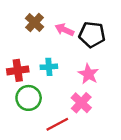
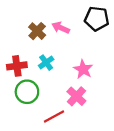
brown cross: (35, 23) -> (37, 31), moved
black pentagon: (92, 35) -> (97, 19), moved
cyan cross: (49, 67) -> (46, 63), turned -32

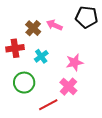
red cross: (17, 66) -> (15, 48), moved
pink star: (83, 69) -> (74, 62), turned 30

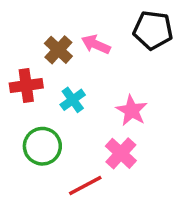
pink star: (74, 62) -> (132, 110), turned -30

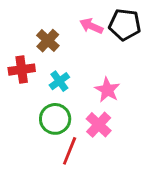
pink arrow: (96, 44) -> (91, 26), moved
green circle: (42, 146) -> (55, 119), moved
red line: (85, 185) -> (70, 151), turned -40

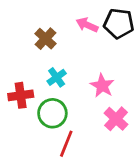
red cross: (22, 70) -> (21, 95), moved
pink cross: (99, 125) -> (116, 119), moved

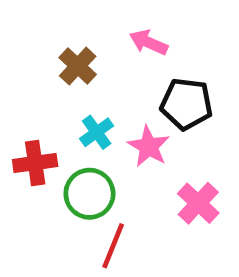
black pentagon: (119, 23) -> (186, 104), moved
pink star: (102, 86) -> (149, 146), moved

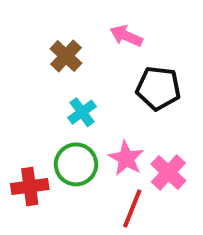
pink star: (149, 146) -> (126, 158), moved
red cross: (35, 163) -> (30, 187), moved
red line: (113, 246) -> (132, 209), moved

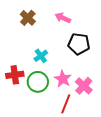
brown cross: (66, 56) -> (28, 18), moved
red cross: (30, 187) -> (15, 75), moved

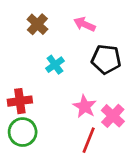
cyan cross: (41, 56) -> (55, 65), moved
green circle: (38, 82) -> (23, 132), moved

